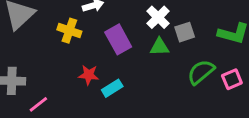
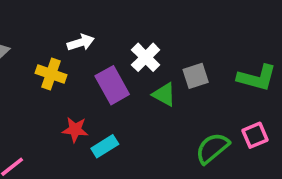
white cross: (158, 17) -> (146, 57), moved
green triangle: (160, 47) -> (164, 94), turned 30
green semicircle: (201, 72) -> (212, 148), moved

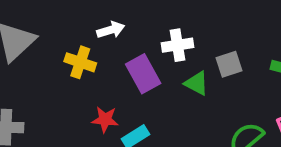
white cross: (146, 57) -> (177, 45), turned 36

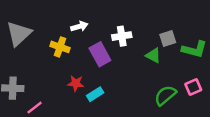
gray square: (229, 64) -> (168, 39), moved
green triangle: (197, 83) -> (153, 55), moved

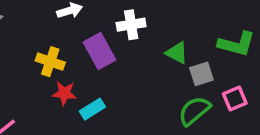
gray square: (168, 39) -> (201, 74), moved
yellow cross: (60, 47) -> (50, 62), moved

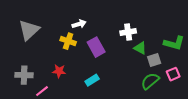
white cross: (131, 25) -> (128, 32), moved
yellow cross: (50, 62) -> (68, 41), moved
red star: (64, 93) -> (59, 71), moved

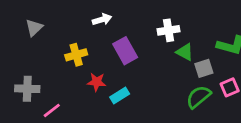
gray triangle: (29, 30) -> (34, 28), size x0.6
yellow cross: (68, 41) -> (76, 55), moved, turned -35
red star: (59, 71) -> (97, 82), moved

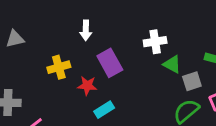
white arrow: (102, 19) -> (86, 30), turned 108
gray triangle: (34, 28) -> (15, 39), turned 30
red star: (97, 82) -> (87, 86), moved

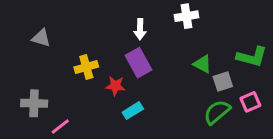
white arrow: (86, 30) -> (140, 29), moved
gray triangle: (15, 39) -> (41, 38), turned 30
white cross: (155, 42) -> (187, 16), moved

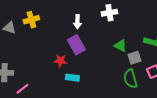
yellow cross: (86, 67) -> (31, 20), moved
cyan rectangle: (133, 111) -> (72, 78), turned 40
green semicircle: (217, 112) -> (130, 79), turned -66

